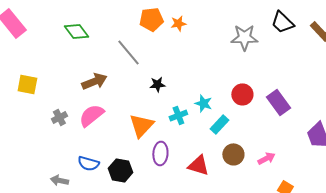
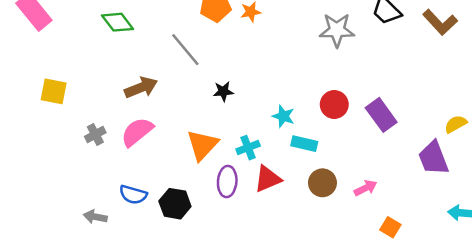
cyan cross: (178, 115) -> (248, 148), moved
cyan rectangle: (219, 124) -> (304, 144), turned 60
red triangle: (198, 165) -> (268, 179), moved, turned -40

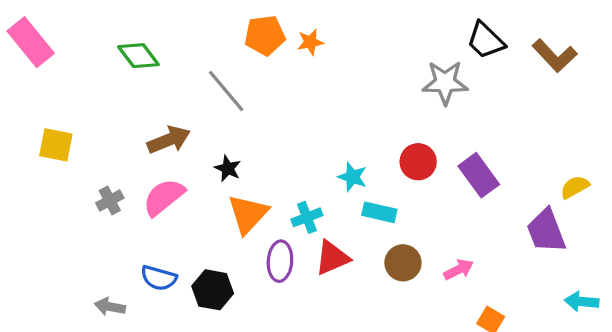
gray star: (337, 30) -> (445, 83), moved
black star: (223, 91) -> (228, 168), moved, turned 30

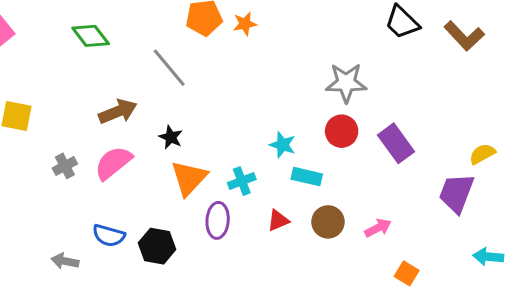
gray star: (445, 83) -> (346, 83), moved
purple trapezoid: (546, 231) -> (457, 193), turned 42
red triangle: (332, 258) -> (278, 220), moved, size x0.7

